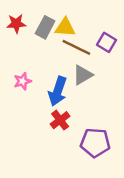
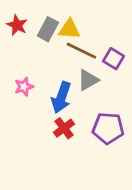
red star: (16, 24) -> (17, 25), turned 30
purple square: (106, 42) -> (113, 59), moved
purple pentagon: (95, 143) -> (108, 128), moved

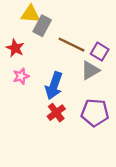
red star: (17, 25) -> (15, 48), moved
yellow triangle: (69, 29) -> (30, 14), moved
gray triangle: (88, 80) -> (90, 70), moved

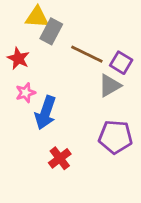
blue arrow: (54, 86) -> (45, 113), moved
red cross: (56, 113) -> (60, 158), moved

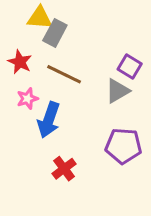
brown line: (87, 54) -> (64, 74), moved

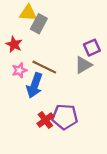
purple square: (130, 67) -> (92, 48), turned 35
brown line: (64, 74) -> (44, 67), moved
purple pentagon: (123, 146) -> (65, 117), moved

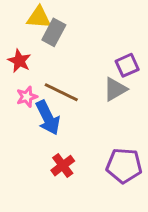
blue arrow: (35, 85) -> (48, 118), turned -45
purple pentagon: (65, 117) -> (124, 166), moved

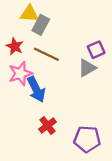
brown line: (61, 92) -> (46, 54), moved
pink star: (27, 97) -> (20, 73), size x1.5
purple pentagon: (124, 166) -> (87, 139), moved

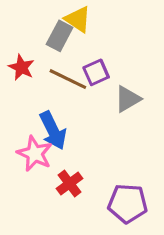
yellow triangle: (29, 14) -> (78, 19), moved, turned 30
purple square: (96, 50) -> (96, 72), moved
pink star: (20, 73) -> (35, 154), moved, turned -30

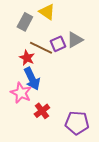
gray rectangle: (60, 36) -> (25, 22), moved
red star: (21, 67) -> (27, 58), moved
gray triangle: (128, 99) -> (75, 40), moved

